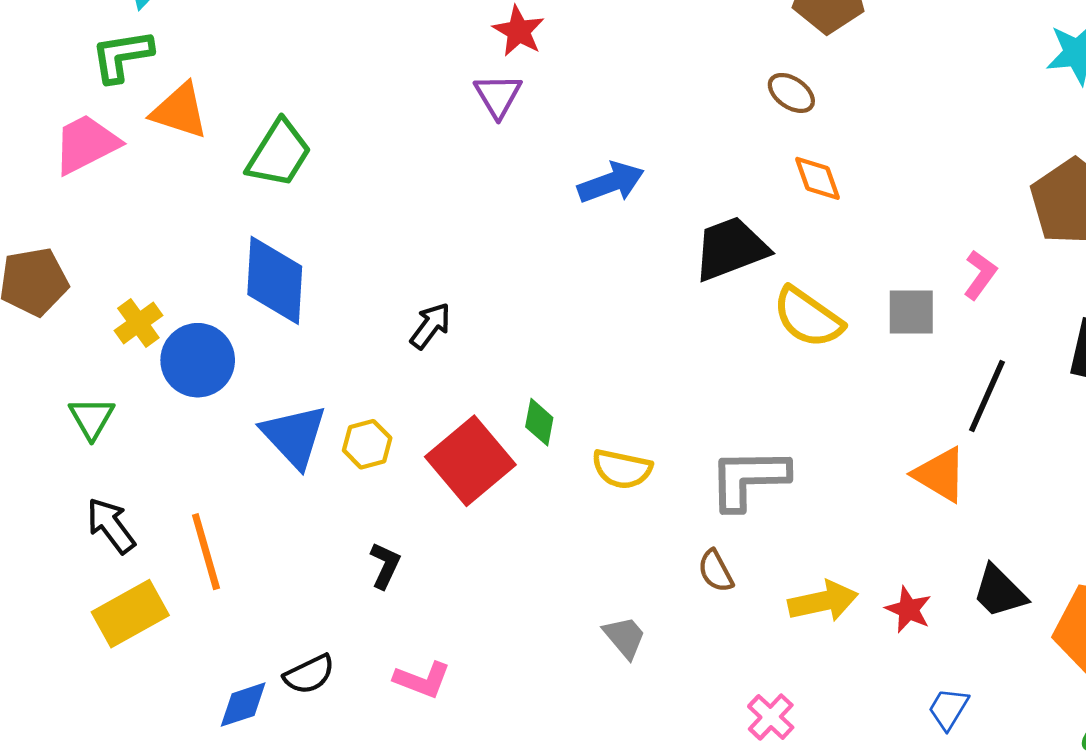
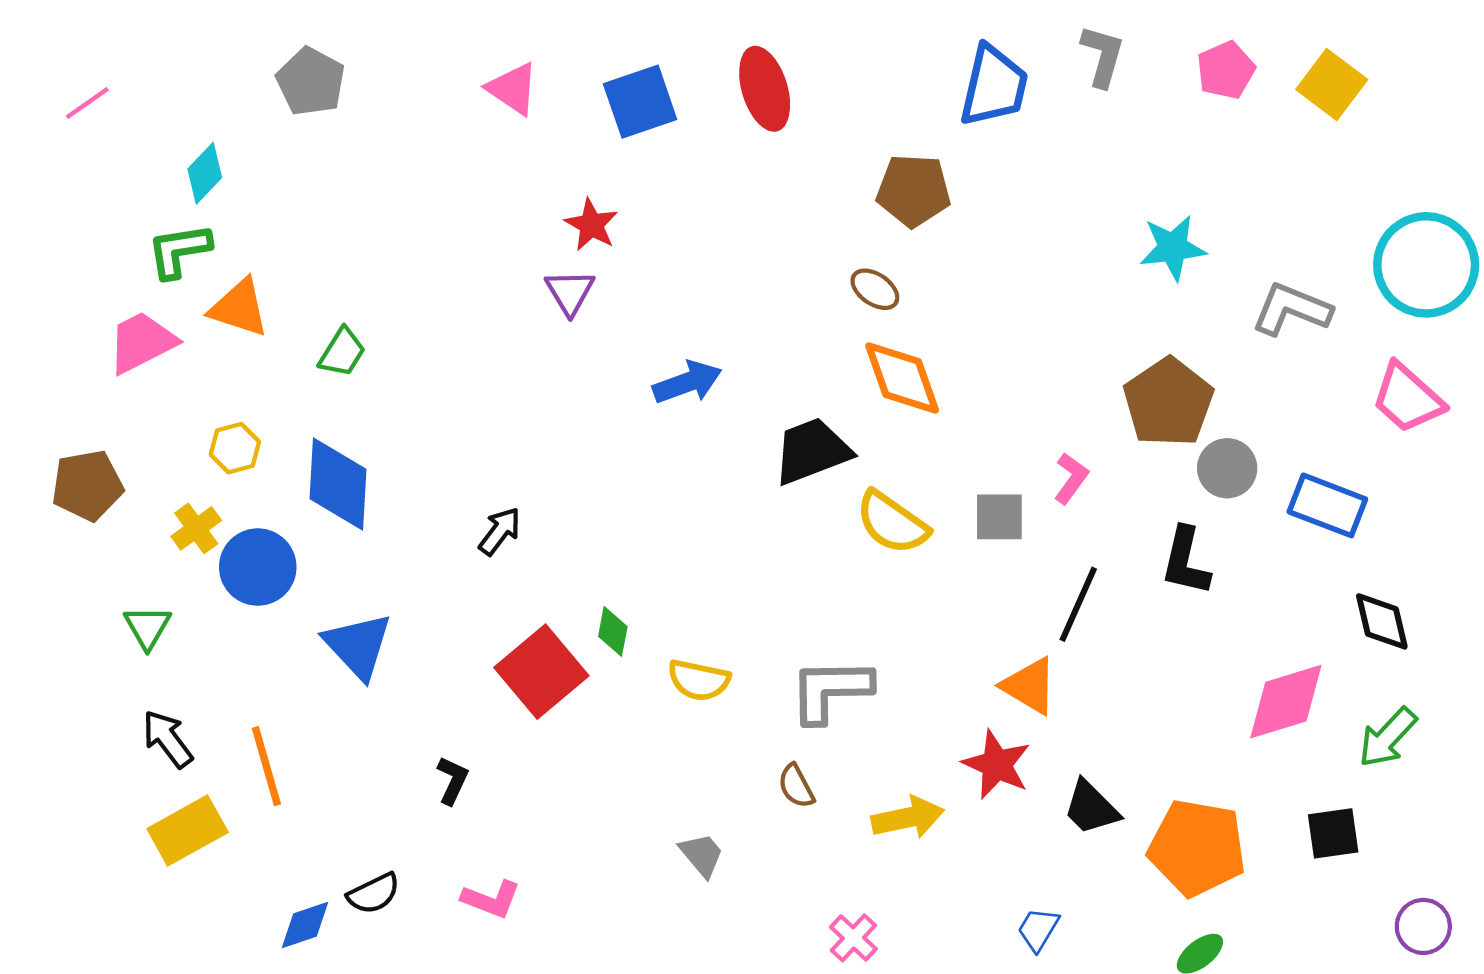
green trapezoid: (279, 154) -> (342, 352), size x0.7
orange diamond: (818, 178) -> (902, 378), size x1.6
yellow hexagon: (367, 444) -> (235, 448), moved
red star: (908, 610) -> (997, 765), moved, size x1.4

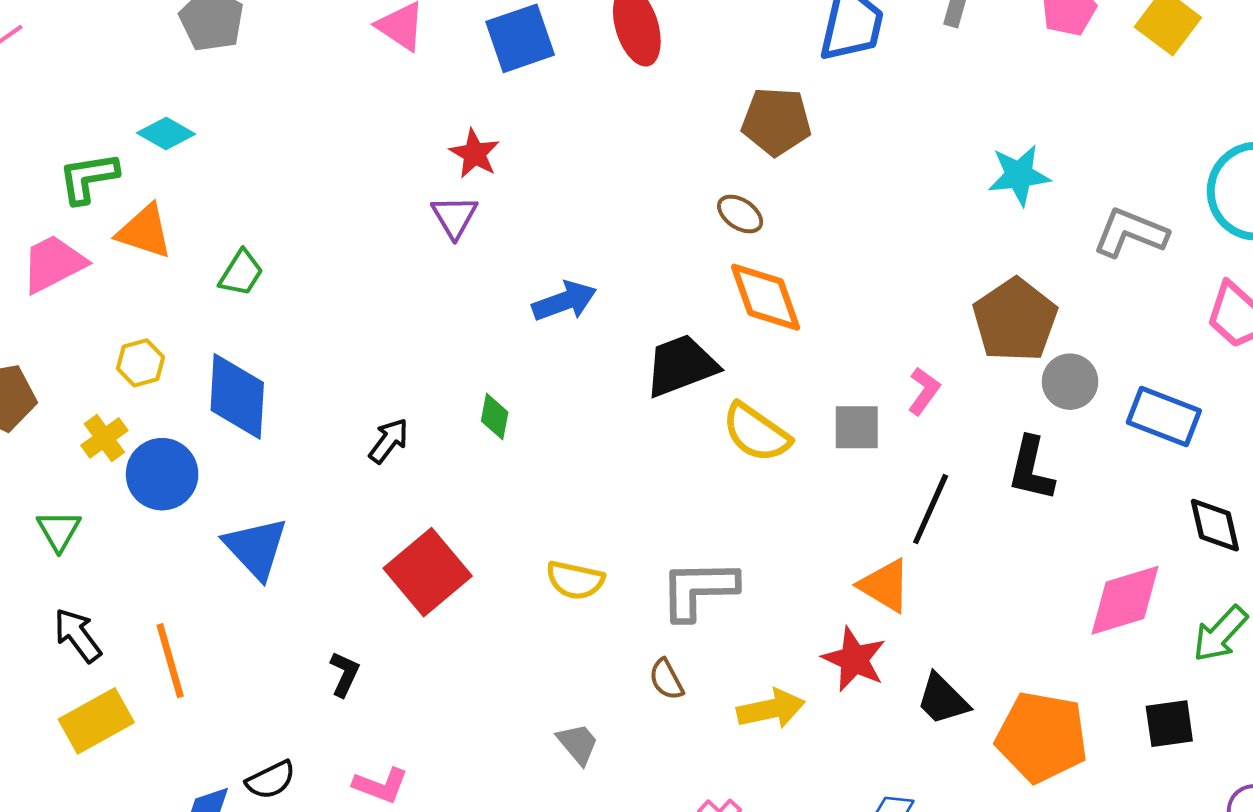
cyan diamond: (205, 173) -> (166, 134), moved, turned 76
green diamond: (613, 631) -> (495, 417), moved

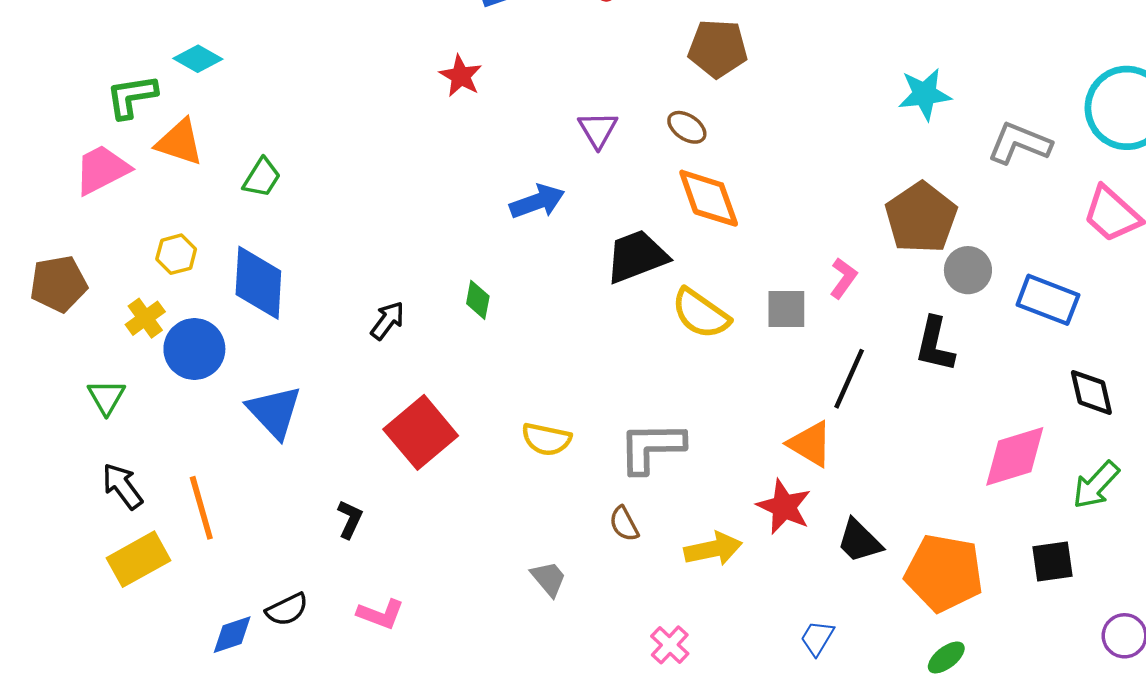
purple triangle: (454, 217) -> (598, 130), moved

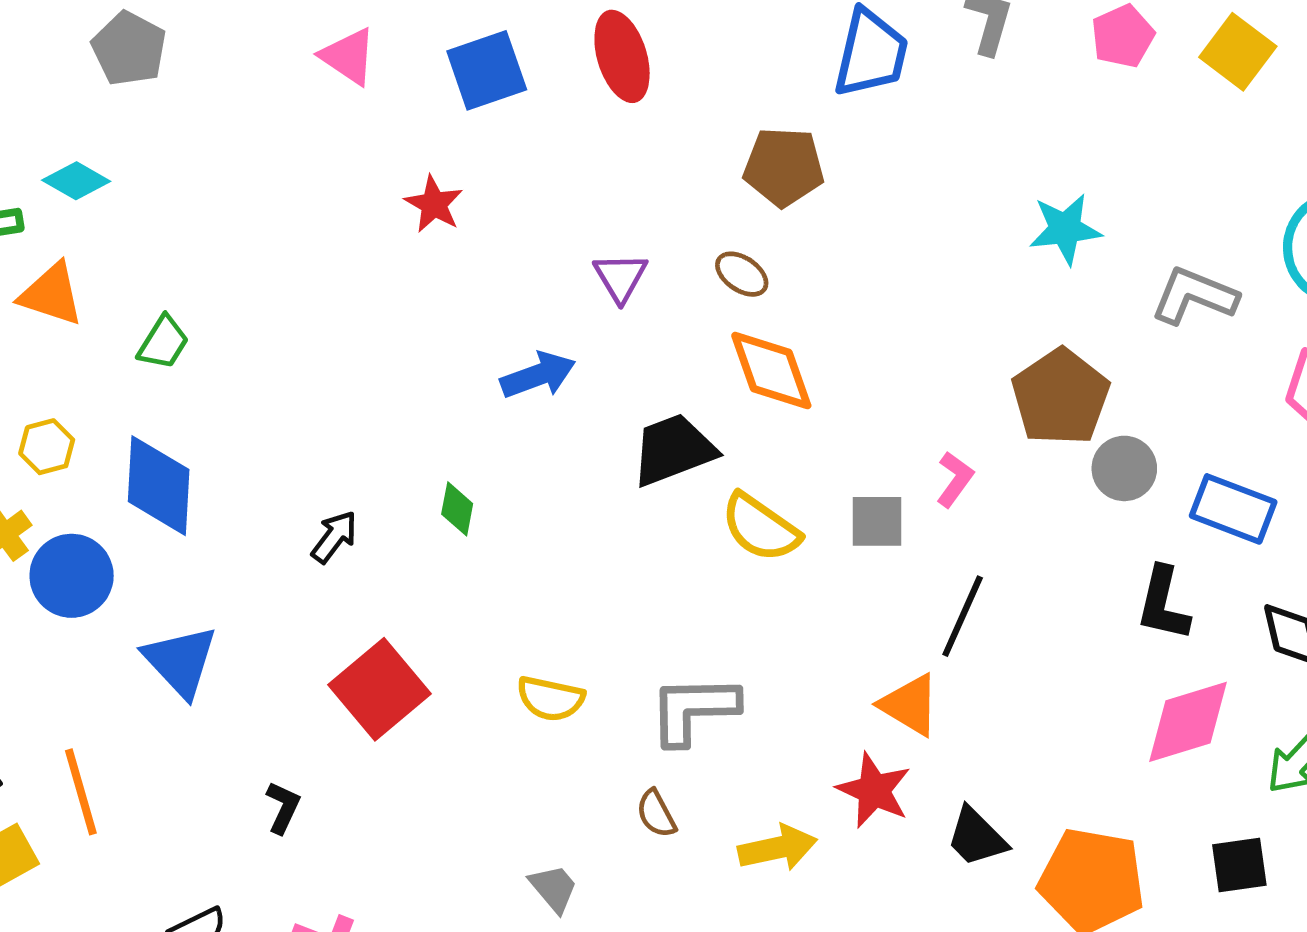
black L-shape: (935, 344) -> (1163, 604), moved

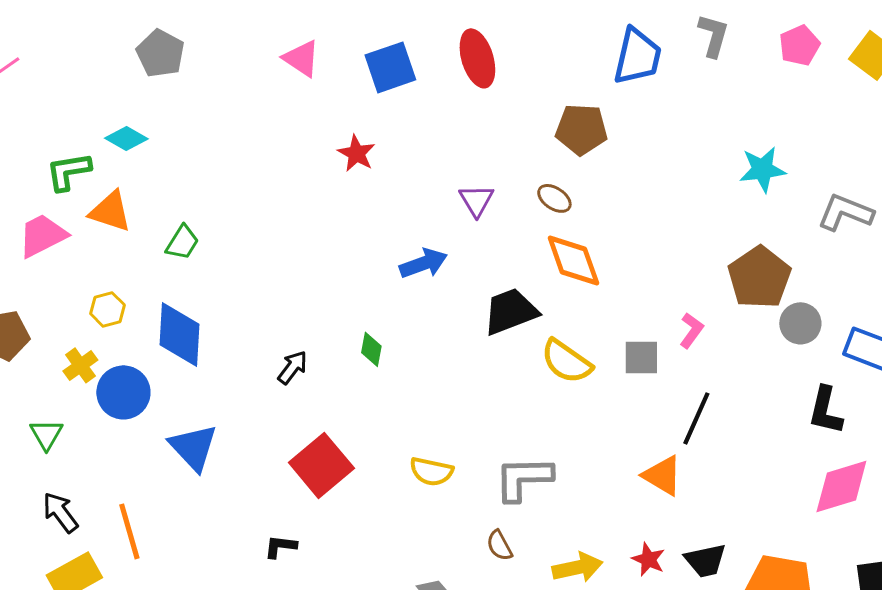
red star: (874, 790) -> (648, 559), moved, size x0.7
black L-shape: (283, 807) -> (280, 546), moved, turned -108
black trapezoid: (977, 837) -> (705, 560), turned -57

